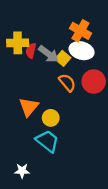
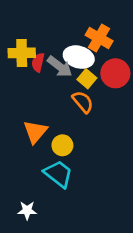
white ellipse: (82, 51) -> (79, 57), moved
yellow square: (63, 58) -> (87, 79), moved
red circle: (94, 82) -> (115, 73), moved

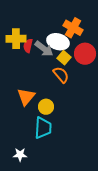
cyan trapezoid: (58, 174) -> (43, 128), turned 55

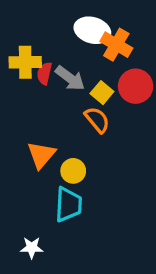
white ellipse: (58, 42) -> (92, 30), moved

